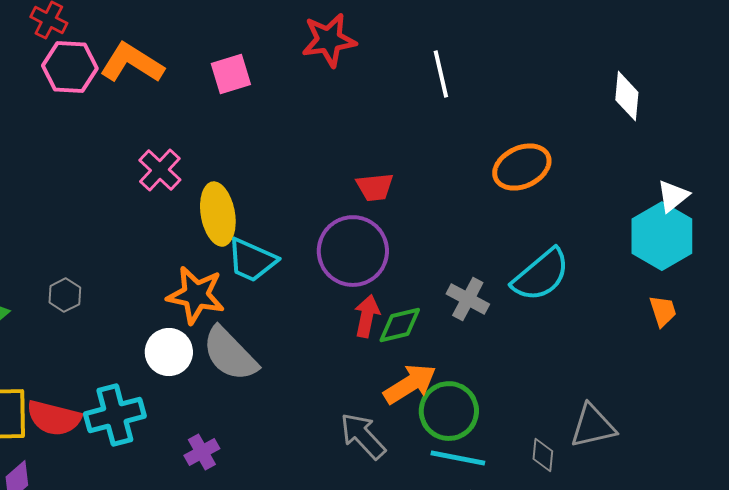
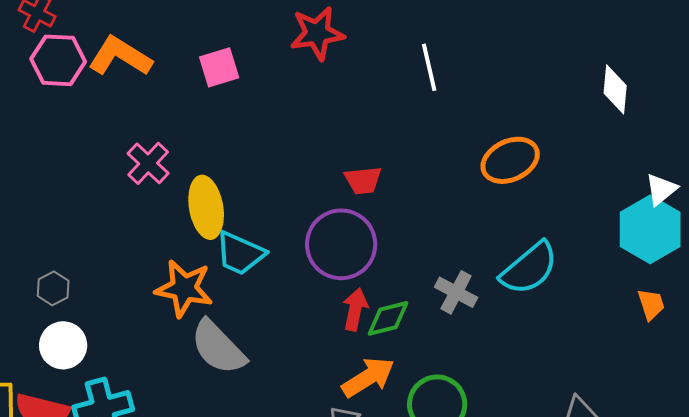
white circle: (169, 352) -> (63, 345), moved
orange arrow: (410, 384) -> (368, 377), moved

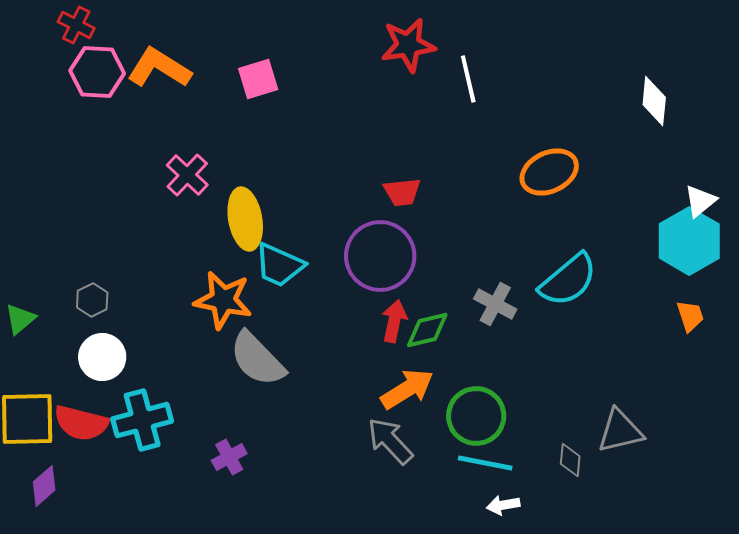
red star: (317, 33) -> (408, 45), moved

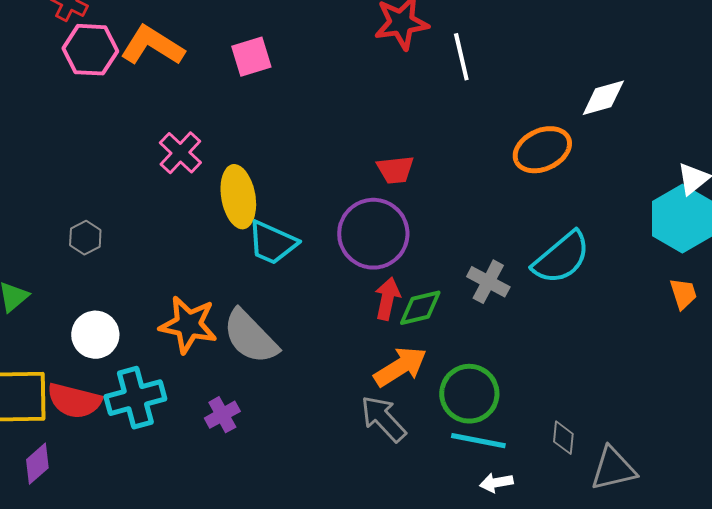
white diamond: (654, 101) -> (603, 98), moved, turned 69
gray hexagon: (92, 300) -> (85, 238), moved
orange star: (223, 300) -> (188, 325), moved
gray triangle: (620, 431) -> (613, 469), moved
purple cross: (229, 457) -> (222, 415), moved

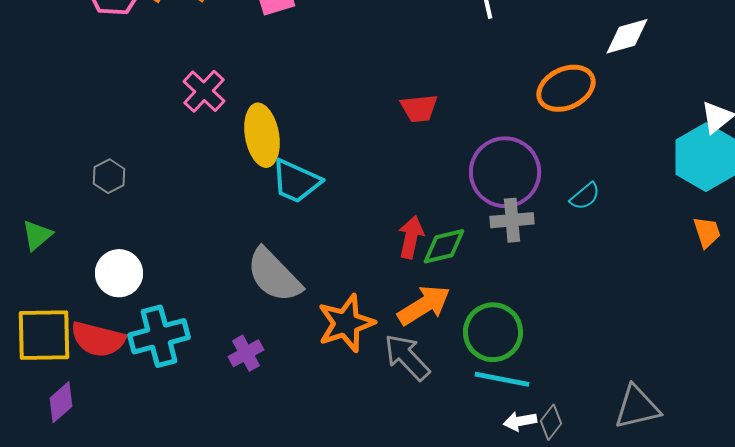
purple circle: (373, 234) -> (505, 172), moved
cyan semicircle: (561, 258) -> (585, 196), size x0.5
gray cross: (488, 282) -> (512, 220), turned -33
orange star: (188, 325) -> (346, 323), moved, turned -30
gray diamond: (563, 438) -> (551, 422), moved, turned 32

